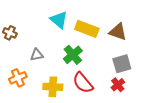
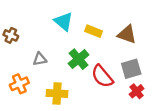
yellow rectangle: (87, 29) -> (94, 31), size x0.7
red semicircle: (83, 83) -> (102, 76), moved
red cross: (118, 85) -> (137, 91), moved

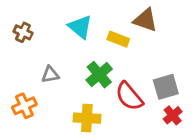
brown triangle: (127, 34) -> (145, 20), moved
brown cross: (11, 35) -> (23, 32), moved
yellow cross: (57, 93) -> (87, 118), moved

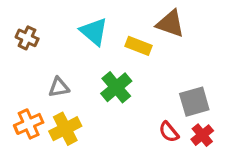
red semicircle: (129, 96) -> (169, 132), moved, size x0.6
yellow cross: (87, 118) -> (65, 129), moved, turned -30

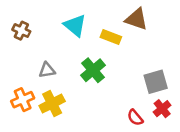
red semicircle: (169, 132) -> (135, 118), moved

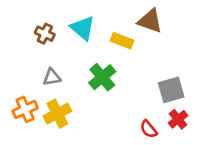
brown cross: (21, 31) -> (45, 34), moved

